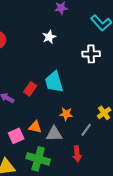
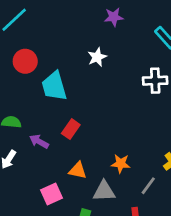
cyan trapezoid: (54, 82) -> (54, 86), moved
orange triangle: (35, 127) -> (78, 170), moved

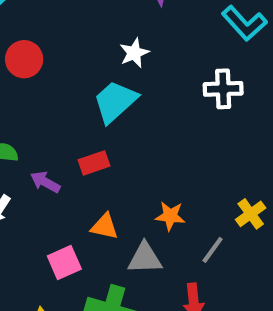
cyan trapezoid: (54, 86) -> (115, 102), moved, turned 64
red rectangle: (71, 129) -> (94, 163), turned 36

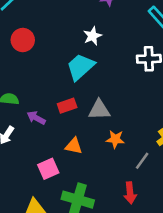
gray triangle: (145, 258) -> (99, 110), moved

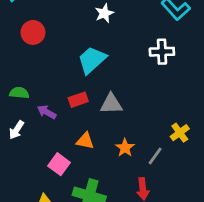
white star: (92, 36) -> (104, 13), moved
orange star: (115, 139) -> (125, 148), moved, turned 30
pink square: (48, 169) -> (59, 164), turned -30

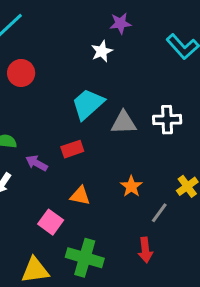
white cross: (162, 52) -> (167, 120), moved
gray triangle: (111, 104) -> (124, 123), moved
orange star: (125, 148) -> (131, 186), moved

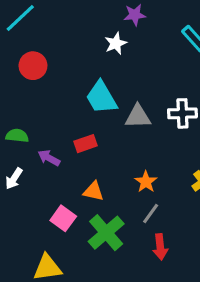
cyan trapezoid: (88, 104) -> (101, 97), turned -78
gray line: (159, 213) -> (151, 214), moved
green cross: (85, 258) -> (106, 233), moved, turned 33

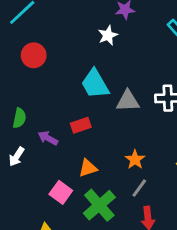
green semicircle: (17, 136) -> (19, 118), turned 96
orange triangle: (93, 191) -> (88, 168), turned -30

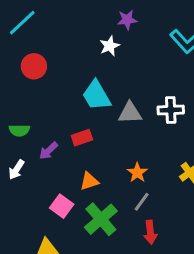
green semicircle: (19, 118) -> (19, 130), turned 78
purple arrow: (48, 138) -> (48, 151), turned -72

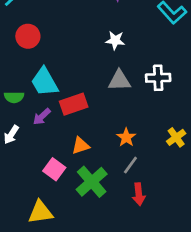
white star: (110, 46) -> (115, 40), moved, turned 30
cyan trapezoid: (97, 95) -> (45, 82), moved
red rectangle: (82, 138) -> (74, 104), size x1.4

